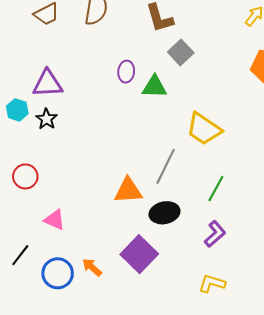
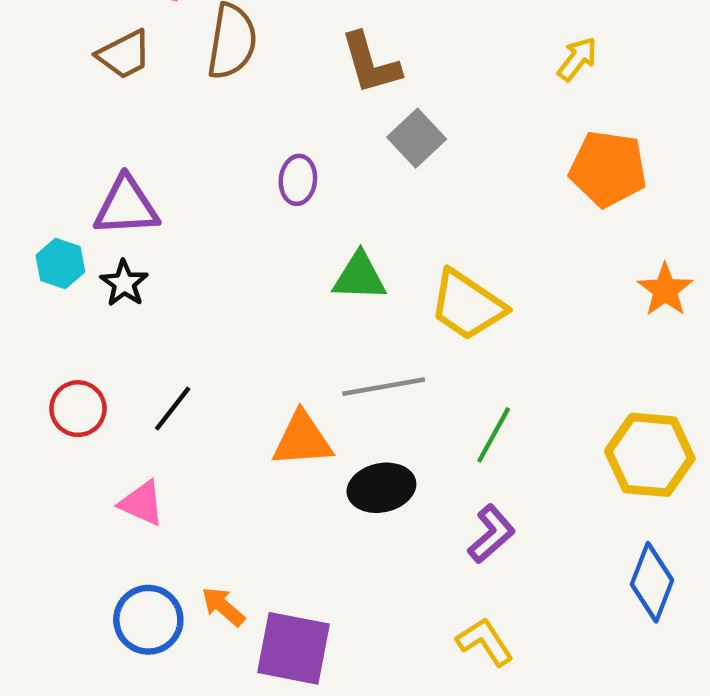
green triangle: (154, 87) -> (359, 277), moved
gray line: (166, 166) -> (384, 387), turned 54
purple square: (139, 254) -> (294, 648), moved, turned -33
black line: (20, 255) -> (173, 409), moved
yellow L-shape: (212, 283) -> (485, 642), turned 40

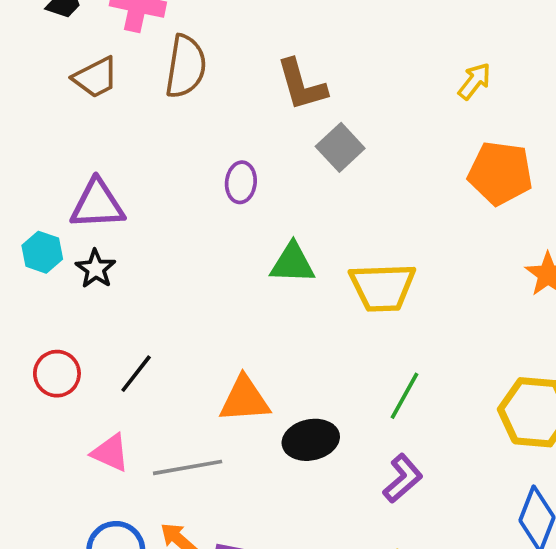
yellow trapezoid: (467, 305) -> (383, 287), turned -36
gray line: (384, 387) -> (188, 467), moved

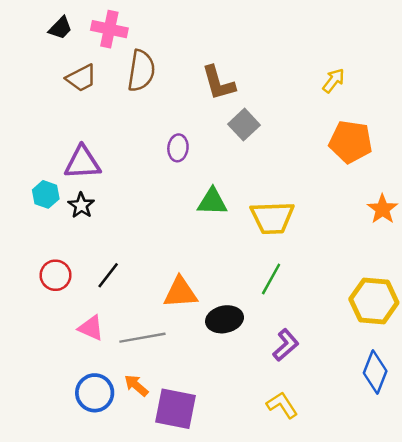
green line: (405, 396) -> (271, 279), moved

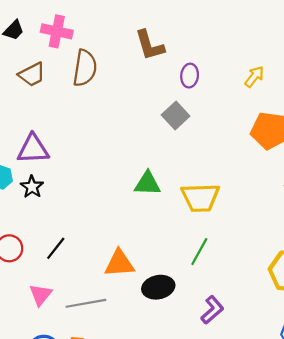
brown L-shape: (218, 83) -> (150, 45), moved
purple ellipse: (178, 148) -> (190, 76), moved
pink triangle: (91, 328) -> (41, 295), turned 45

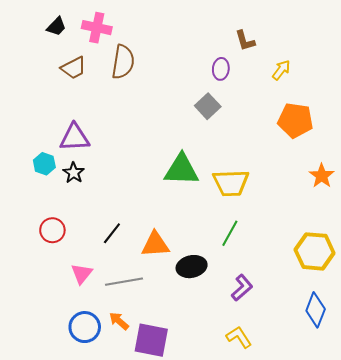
brown L-shape: (150, 45) -> (245, 41), moved, size x0.7
green triangle: (147, 184) -> (181, 170), size x1.4
black line: (56, 248) -> (112, 233), moved

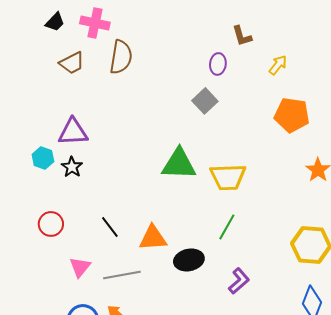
black line: (112, 233) -> (110, 227), turned -75

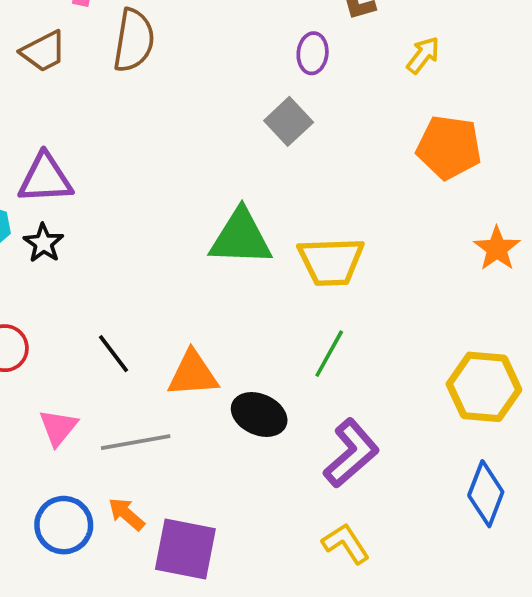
black ellipse: (189, 260) -> (259, 414), turned 36
purple L-shape: (239, 281) -> (351, 453), size x1.4

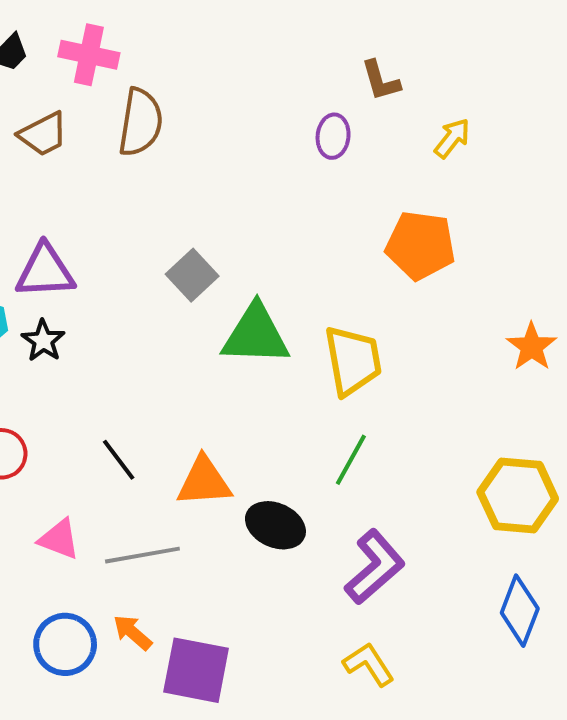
gray square: (289, 121) -> (192, 275), moved
orange pentagon: (449, 147) -> (420, 245), moved
yellow trapezoid: (331, 262) -> (353, 360), turned -98
pink triangle: (58, 427) -> (59, 539), turned -48

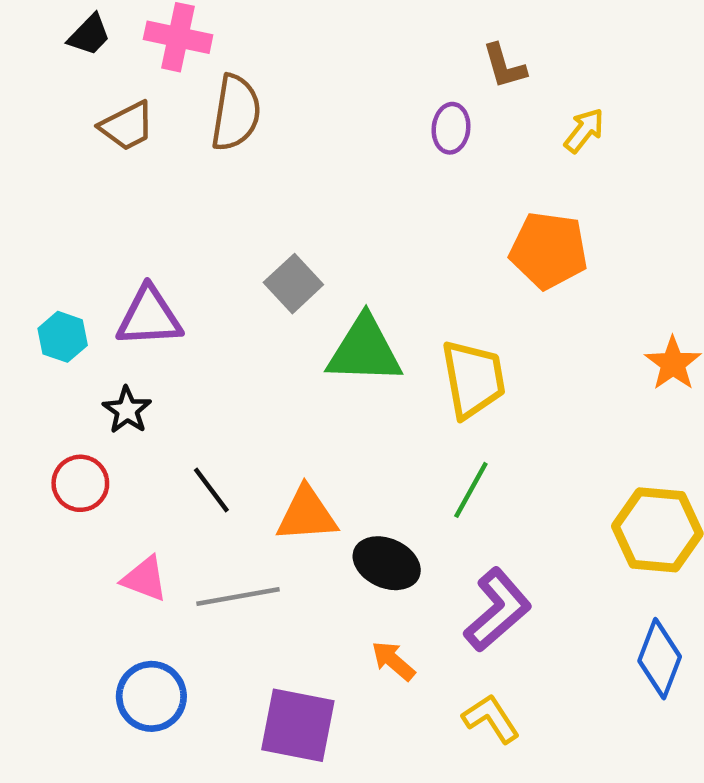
purple triangle: (45, 271) -> (149, 317), moved
black star: (43, 341) -> (127, 410), moved
orange arrow: (133, 632) -> (393, 661), moved

